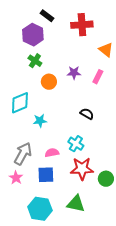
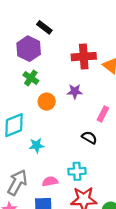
red cross: (82, 25) -> (84, 57), moved
pink rectangle: (98, 77) -> (103, 114), moved
cyan cross: (76, 144) -> (77, 171), turned -35

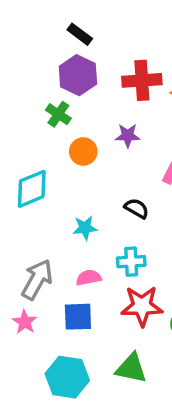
purple hexagon: (29, 49) -> (78, 75), moved
black semicircle: (89, 138) -> (137, 208), moved
cyan star: (36, 145) -> (85, 228), moved

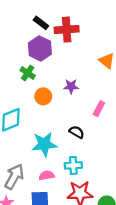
red cross: (142, 80) -> (67, 30), moved
cyan star: (85, 228) -> (44, 144), size x1.6

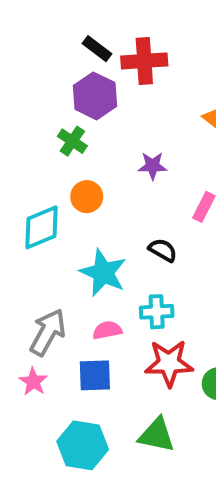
orange circle: (43, 96) -> (87, 197), moved
cyan star: (44, 144) -> (103, 273), turned 30

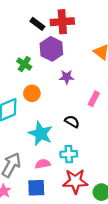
black rectangle: (97, 49) -> (37, 24), moved
purple hexagon: (95, 96) -> (51, 49), moved

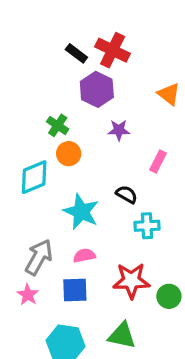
red cross: (62, 22) -> (113, 50), turned 30
green cross: (24, 64) -> (58, 125), moved
cyan cross: (69, 154) -> (147, 226), moved

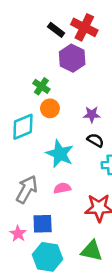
purple star: (119, 130) -> (92, 115), moved
blue square: (75, 290) -> (43, 224), moved
pink star: (28, 295) -> (18, 234), moved

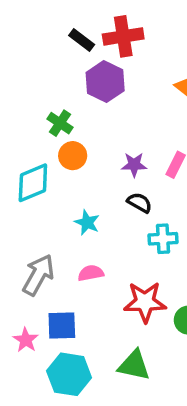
red cross: (84, 27) -> (123, 36), turned -35
cyan star: (60, 154) -> (87, 222), size x0.6

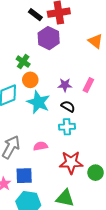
cyan star: (87, 222) -> (38, 102), moved, size x1.6
cyan cross: (163, 239) -> (67, 127), moved

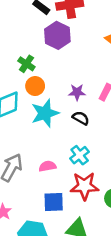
cyan star: (38, 102) -> (45, 113), turned 30
cyan cross: (67, 127) -> (80, 155), moved, turned -35
blue square: (24, 176) -> (54, 202), moved

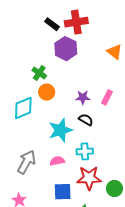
cyan star: (45, 113) -> (60, 130), moved
cyan cross: (80, 155) -> (85, 151), turned 35

